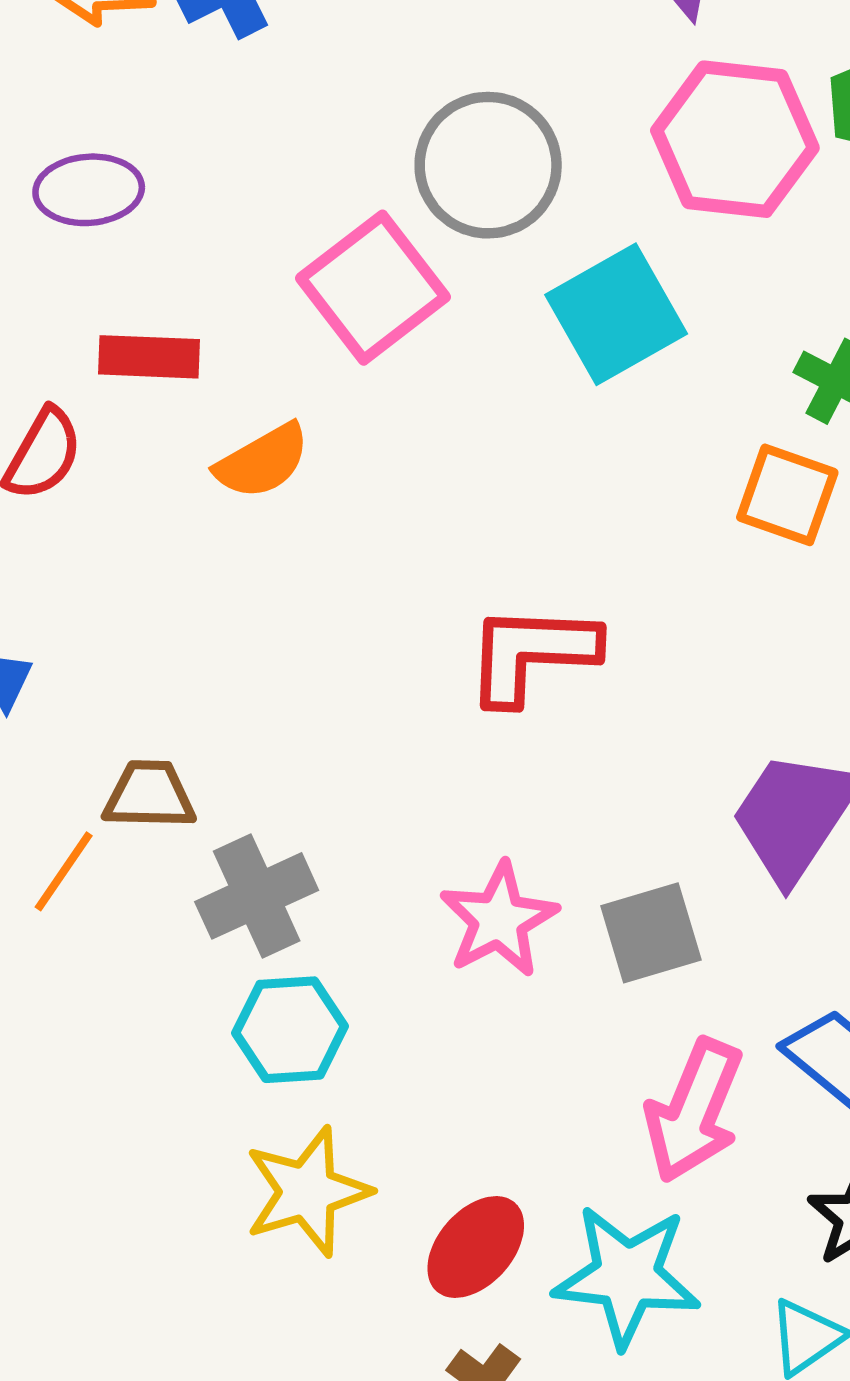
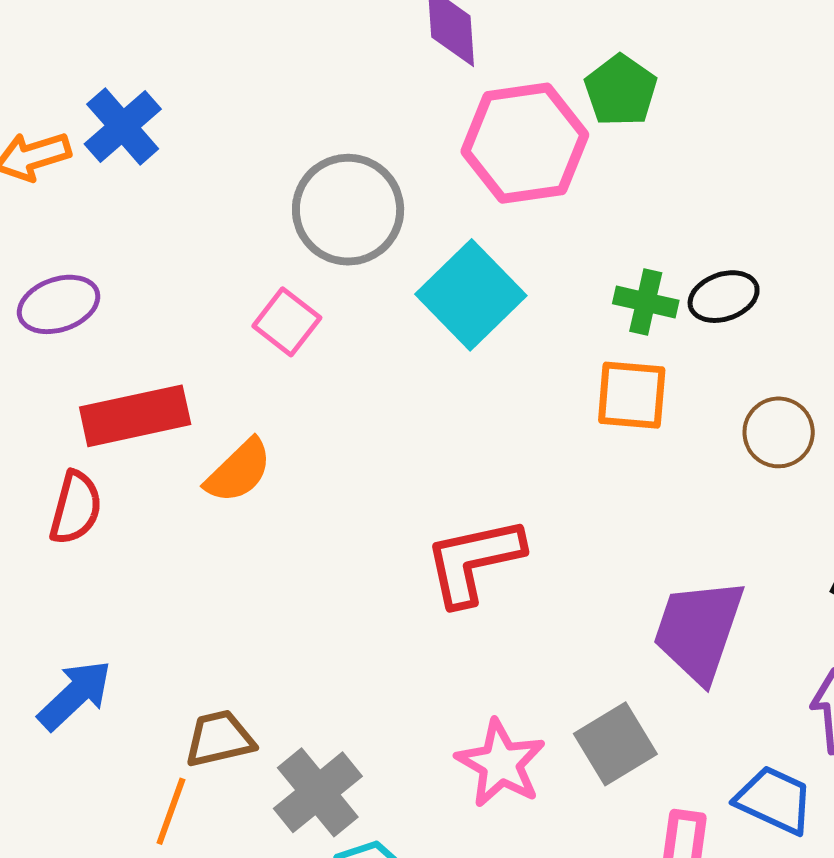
pink square: (373, 288) -> (287, 322), size x0.6
red rectangle: (149, 357) -> (135, 416), size x1.4

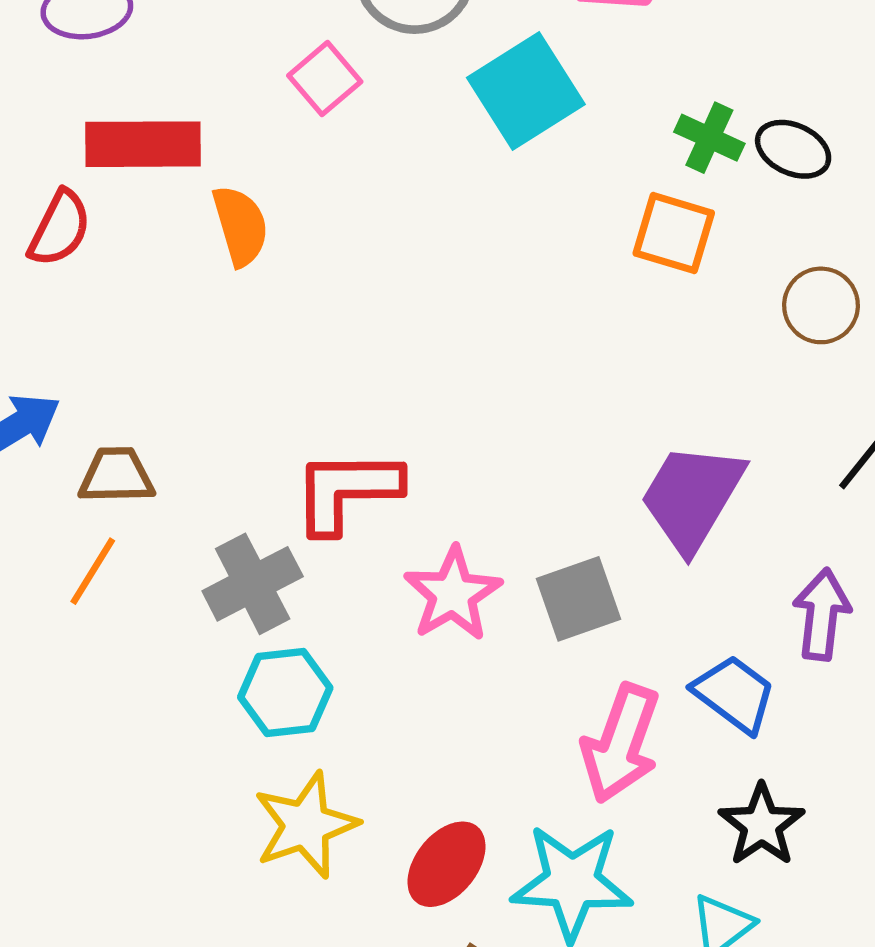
black ellipse: (724, 297) -> (793, 149), turned 32
orange semicircle: (239, 471) -> (240, 226), turned -74
red L-shape: (474, 561) -> (347, 491), moved
brown trapezoid: (219, 739) -> (116, 476), moved

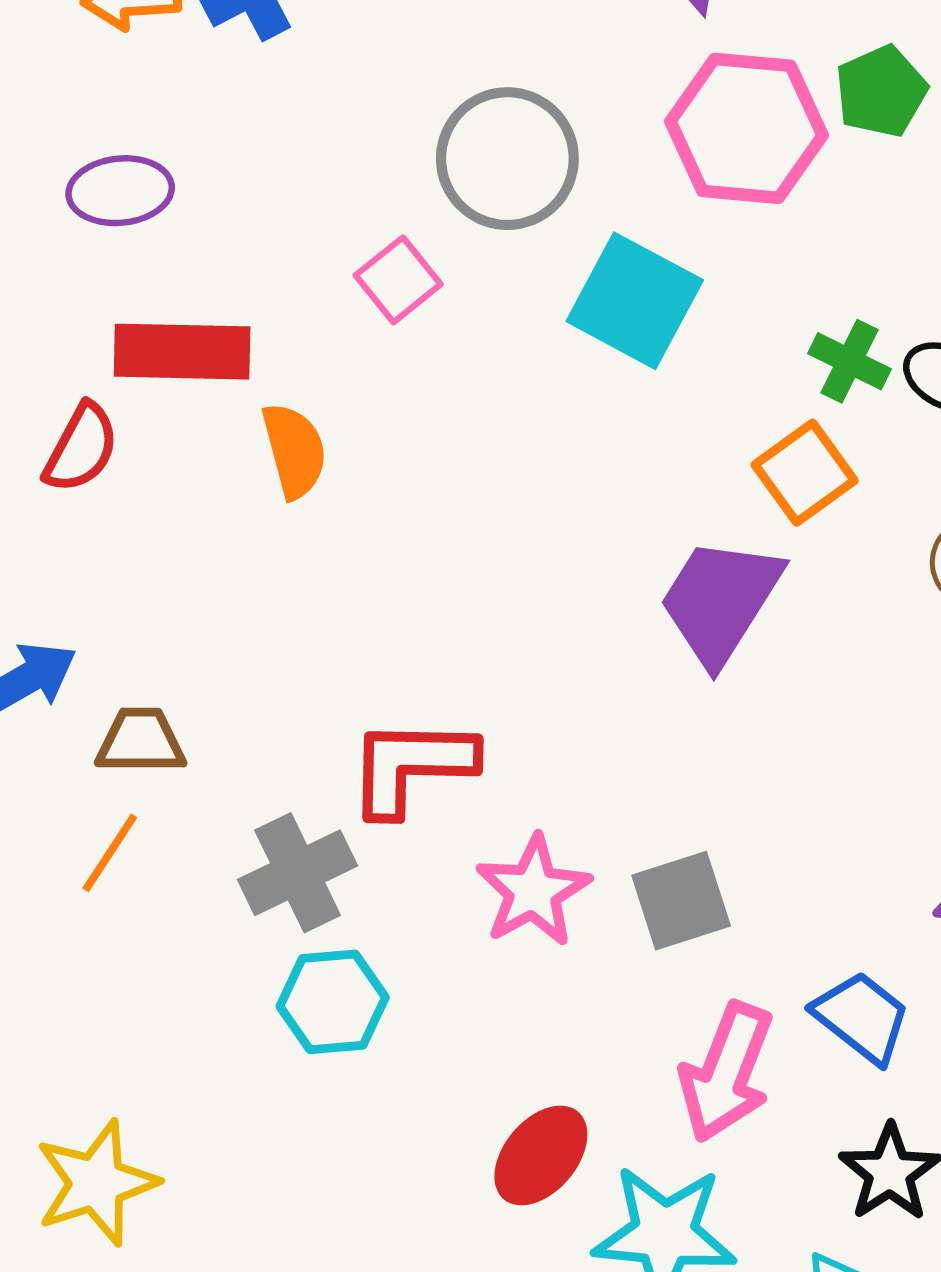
cyan square: (526, 91) -> (635, 301), turned -31
orange square: (674, 233) -> (805, 473), turned 36
purple trapezoid: (692, 497) -> (720, 601), moved
yellow star: (306, 825) -> (96, 1183), moved
red ellipse: (446, 864) -> (541, 1155), moved

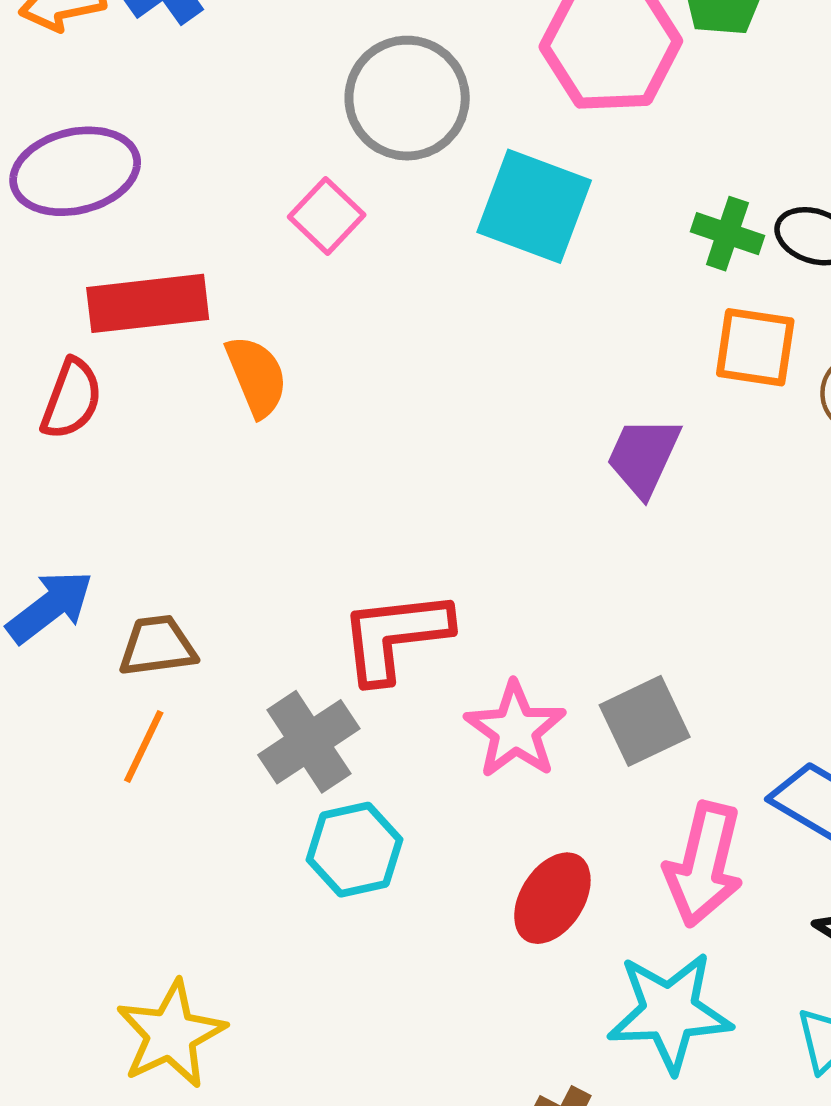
purple ellipse: (120, 191) -> (75, 171), size x1.4
orange square: (805, 473) -> (755, 347), moved, turned -38
purple trapezoid: (720, 601) -> (643, 456), size x0.7
red ellipse: (541, 1155) -> (552, 898), moved

